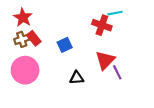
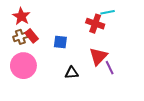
blue square: (65, 45) -> (60, 42), turned 32

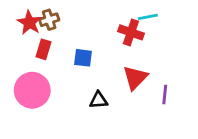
red rectangle: (32, 36) -> (43, 49), turned 56
brown cross: (20, 37) -> (49, 20), moved
purple line: (110, 68) -> (165, 94), moved, turned 32

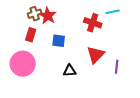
cyan line: (148, 17) -> (113, 12), moved
red star: (29, 23) -> (48, 16), moved

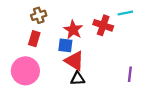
red star: (48, 16) -> (73, 30), moved
red triangle: (96, 55) -> (74, 61), moved, turned -42

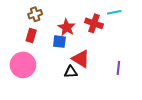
red triangle: (74, 61) -> (81, 59), moved

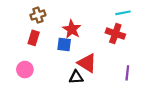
red cross: (94, 23) -> (115, 34), moved
pink circle: (23, 65) -> (25, 70), size x0.6

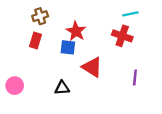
pink circle: (25, 70) -> (15, 86), moved
black triangle: (76, 77) -> (62, 88), moved

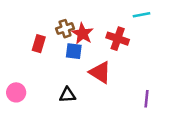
brown cross: (40, 16) -> (65, 29), moved
red cross: (122, 36) -> (118, 39), moved
purple line: (135, 77) -> (146, 99), moved

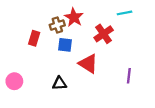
red star: (83, 34) -> (74, 17), moved
red cross: (118, 39) -> (104, 34), turned 36
purple line: (146, 99) -> (129, 76), moved

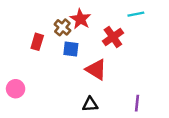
brown cross: (57, 25) -> (62, 27), turned -32
purple line: (129, 76) -> (137, 103), moved
black triangle: (59, 83) -> (90, 104), moved

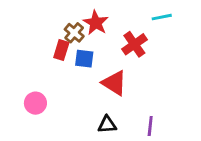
red rectangle: (37, 42) -> (61, 50), moved
pink circle: (16, 89) -> (35, 103), moved
purple line: (137, 103) -> (150, 126), moved

